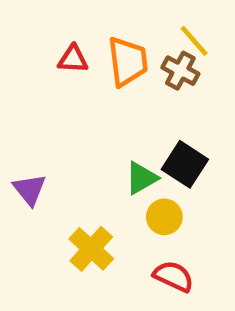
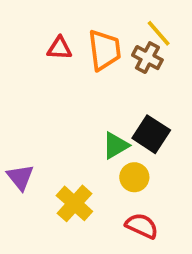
purple triangle: (30, 189) -> (20, 177), moved

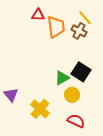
red triangle: (60, 48) -> (38, 15), moved

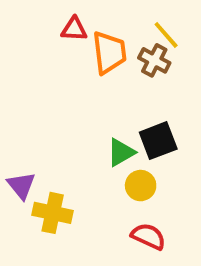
black square: (81, 72) -> (158, 141), turned 36
yellow cross: (40, 109) -> (53, 213), moved, turned -30

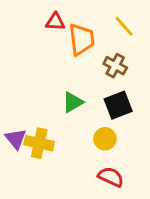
brown cross: (154, 60) -> (115, 66), moved
green triangle: (121, 152) -> (73, 102), moved
yellow cross: (53, 213) -> (39, 143), moved

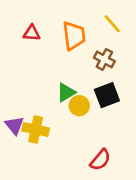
red triangle: (55, 22) -> (32, 33), moved
yellow circle: (105, 139) -> (79, 106), moved
red semicircle: (111, 177) -> (100, 160), turned 105

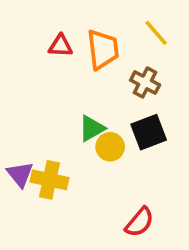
red triangle: (32, 33) -> (61, 46), moved

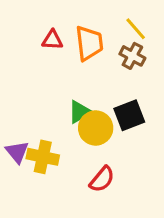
brown cross: (145, 82) -> (132, 56), moved
yellow circle: (110, 147) -> (96, 128), size x1.4
red semicircle: (140, 222) -> (102, 179), moved

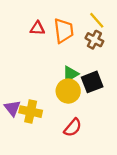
green triangle: (80, 112) -> (70, 74), moved

